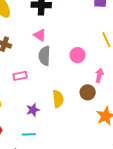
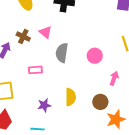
pink triangle: (40, 35) -> (45, 32), moved
brown circle: (88, 92) -> (100, 102), moved

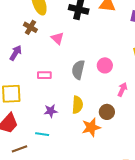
brown cross: (23, 37) -> (30, 27), moved
gray semicircle: (62, 53) -> (78, 70), moved
orange star: (116, 119) -> (91, 127), moved

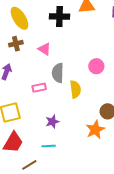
brown cross: (30, 27) -> (16, 44), turned -32
gray semicircle: (78, 70) -> (58, 73), moved
yellow semicircle: (77, 105) -> (75, 89), moved

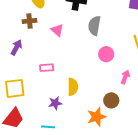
gray semicircle: (58, 73) -> (94, 26), moved
yellow semicircle: (75, 89) -> (73, 87), moved

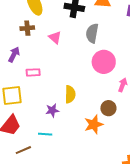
pink circle: (106, 54) -> (104, 62), size x1.5
pink rectangle: (47, 68) -> (33, 72), moved

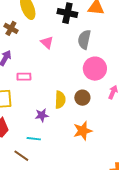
brown cross: (27, 28) -> (11, 28), moved, turned 32
brown circle: (108, 108) -> (82, 98), moved
brown line: (23, 150) -> (21, 156), moved, turned 56

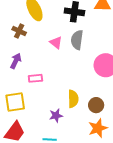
gray semicircle: (84, 40) -> (77, 40), moved
brown circle: (82, 98) -> (96, 105), moved

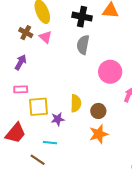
pink triangle: (56, 43) -> (45, 37), moved
pink rectangle: (35, 78) -> (21, 89), moved
yellow square: (15, 102) -> (38, 107), moved

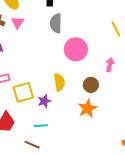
pink triangle: (45, 37) -> (18, 23), turned 32
pink circle: (110, 72) -> (76, 49), moved
brown circle: (98, 111) -> (91, 85), moved

